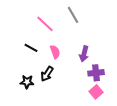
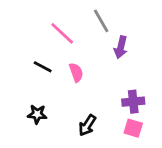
purple arrow: (84, 54) -> (121, 47), moved
black arrow: (47, 74) -> (87, 125), moved
pink square: (96, 92) -> (133, 128), turned -32

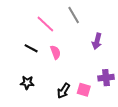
purple arrow: (121, 47) -> (97, 41), moved
purple cross: (133, 102) -> (106, 78), moved
pink square: (133, 128) -> (84, 90), moved

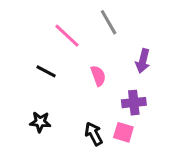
pink semicircle: (55, 52) -> (98, 76), moved
purple cross: (106, 78) -> (134, 103), moved
black arrow: (64, 91) -> (94, 134), turned 119

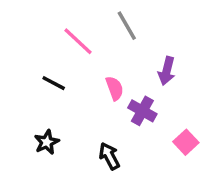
purple cross: (134, 103) -> (142, 111), moved, turned 35
black star: (40, 122) -> (47, 142), turned -30
pink square: (123, 132) -> (186, 142), moved, turned 30

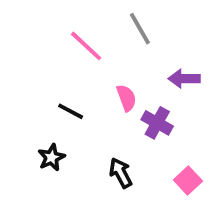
purple arrow: (167, 71) -> (184, 79), turned 76
black line: (54, 83) -> (71, 111), moved
pink square: (186, 142) -> (188, 181), moved

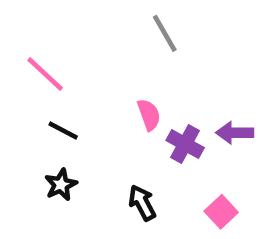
pink line: (86, 46) -> (45, 74), moved
purple arrow: (184, 79) -> (235, 133), moved
black line: (71, 111) -> (63, 130), moved

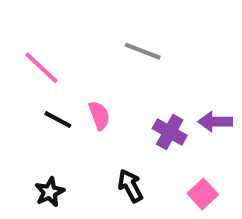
gray line: (165, 33) -> (143, 51), moved, turned -39
pink semicircle: (149, 115) -> (99, 115), moved
black star: (61, 185) -> (50, 192), moved

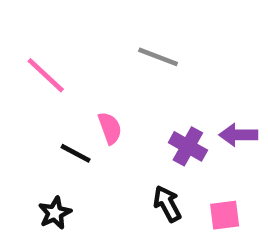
black line: (58, 120) -> (76, 153), moved
black arrow: (130, 186) -> (167, 204), moved
pink square: (203, 194) -> (225, 215), turned 36

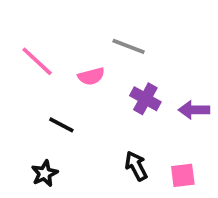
pink semicircle: (110, 128) -> (91, 76), moved, turned 95
purple cross: (188, 146) -> (145, 99), moved

